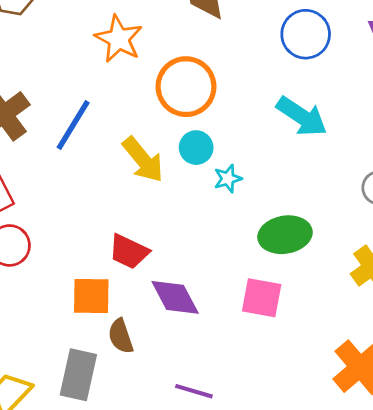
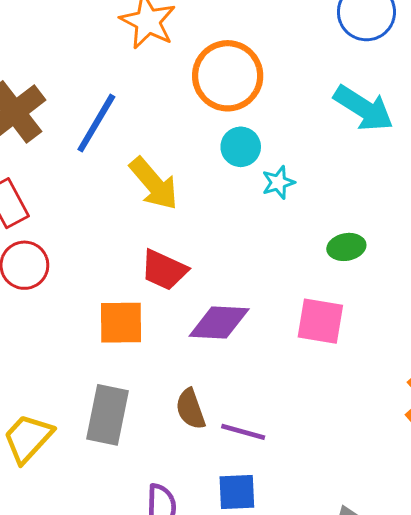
yellow arrow: (143, 160) -> (154, 184), moved
green ellipse: (285, 235) -> (346, 247), size x0.6
purple diamond: (175, 297) -> (219, 323), turned -58
brown semicircle: (121, 336) -> (190, 409), moved

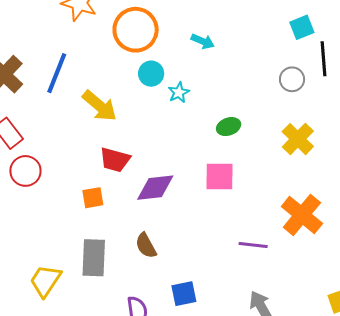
cyan arrow: (364, 108) -> (203, 41), moved, size x0.6
orange square: (121, 323) -> (93, 198), size x0.7
purple line: (243, 432) -> (253, 245), moved

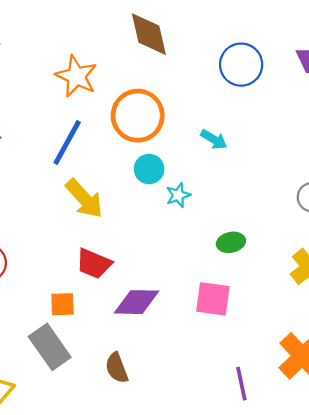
blue line: (57, 73) -> (67, 143), moved
purple line: (253, 245) -> (241, 384), turned 64
gray rectangle: (94, 258) -> (50, 347), moved, turned -45

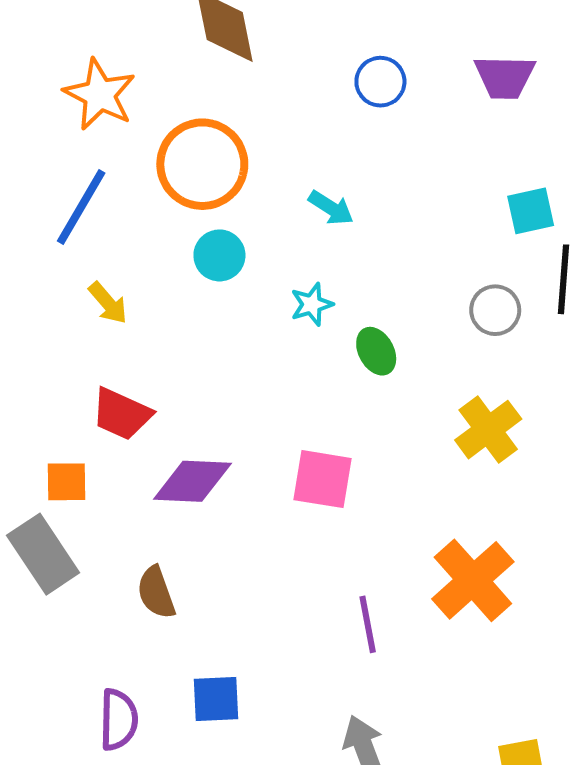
blue circle: (241, 65) -> (380, 82), size x0.7
cyan star: (178, 195) -> (312, 304), moved
yellow arrow: (84, 199) -> (108, 303), size x0.6
green ellipse: (231, 242) -> (376, 351), moved, turned 72

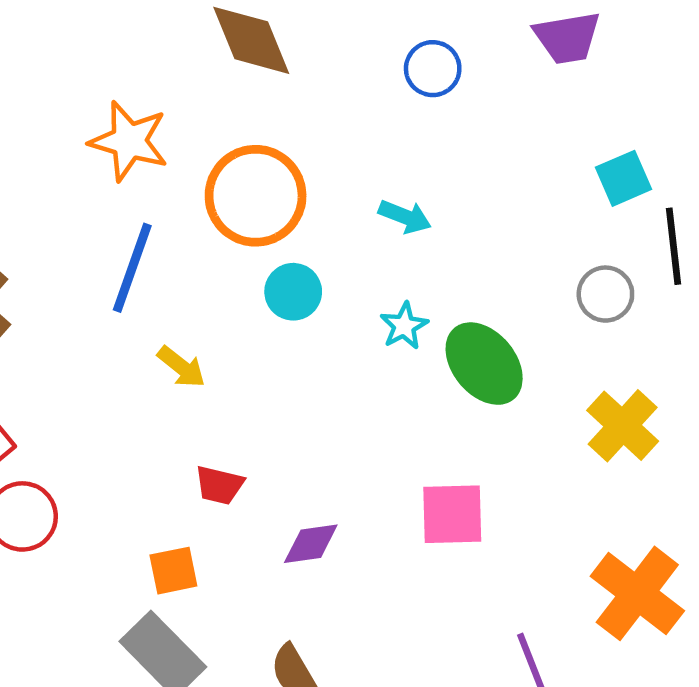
green ellipse: (376, 351) -> (484, 364), size x1.6
red trapezoid: (122, 414) -> (219, 485), size x0.7
purple diamond: (192, 481) -> (311, 544), size x0.7

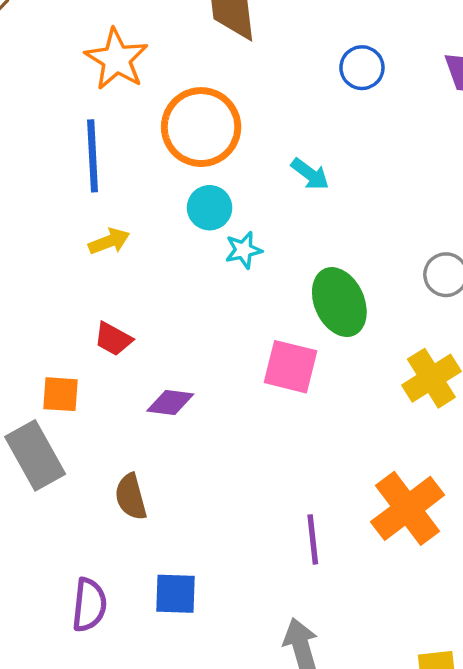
blue line: (132, 268) -> (93, 156), turned -38
cyan star: (404, 326) -> (243, 250), moved
yellow arrow: (181, 367) -> (109, 241), turned -75
pink square: (452, 514) -> (290, 367), moved

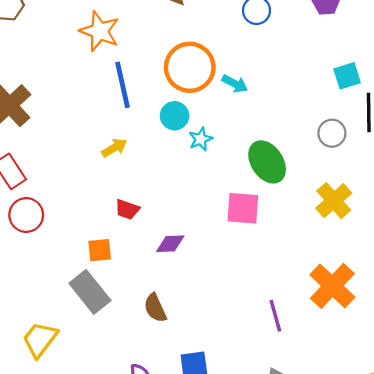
orange circle: (201, 127) -> (190, 67), moved
blue line: (93, 156) -> (123, 85), moved

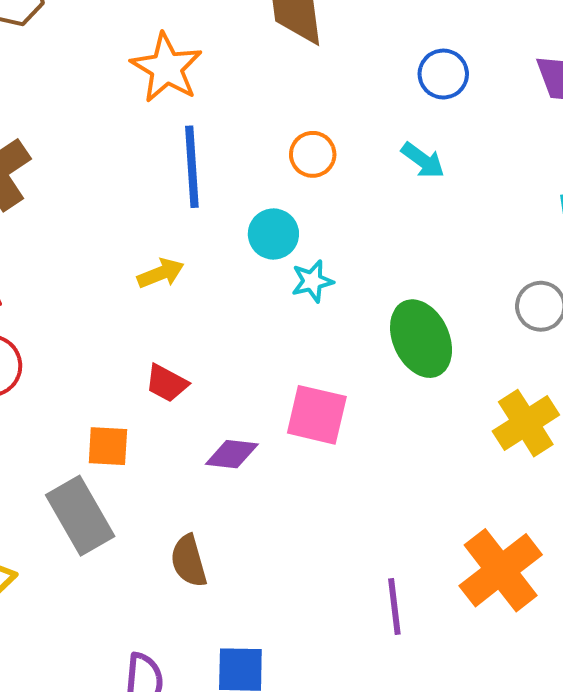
orange circle: (190, 67) -> (313, 154), size x0.5
cyan arrow: (235, 84) -> (423, 160), moved
pink square: (243, 208) -> (317, 415), moved

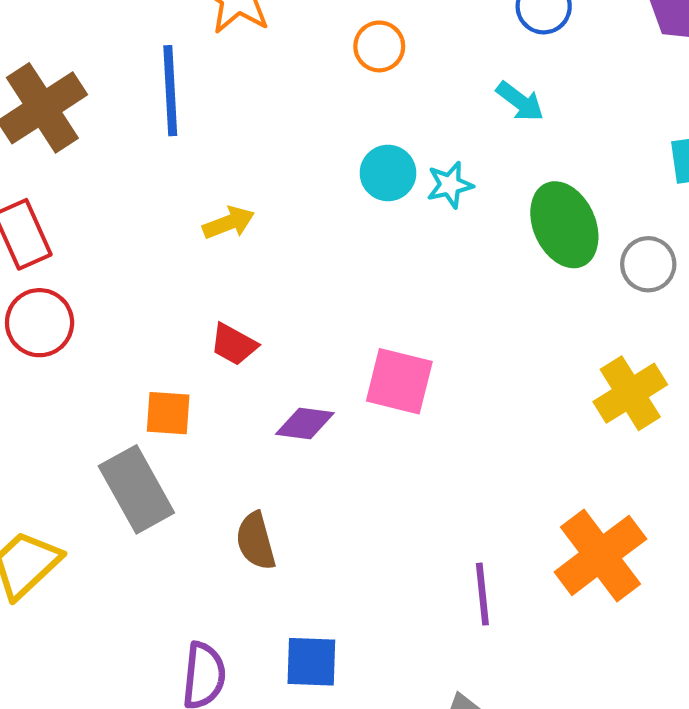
orange circle: (313, 154) -> (379, 46), moved
blue line: (192, 167) -> (170, 91), moved
cyan circle: (273, 234) -> (388, 173), moved
cyan star: (312, 281) -> (450, 185), moved
green ellipse: (421, 339) -> (564, 225), moved

